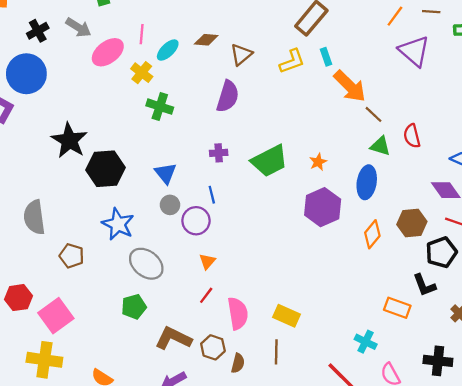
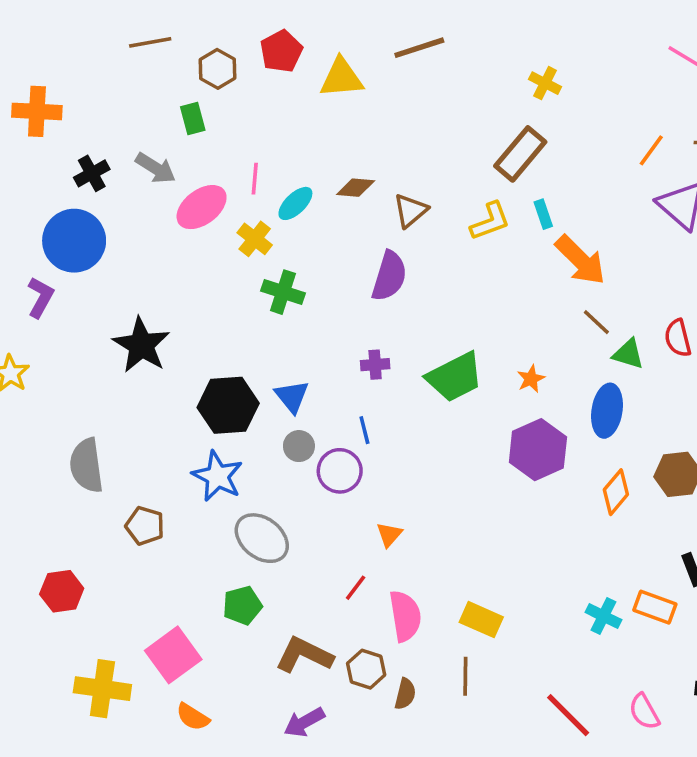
brown line: (373, 114) -> (596, 322), moved
black hexagon: (106, 169) -> (228, 405), moved
orange triangle: (207, 261) -> (389, 535), moved
pink square: (56, 316) -> (173, 655), moved
cyan cross: (366, 342) -> (603, 616), moved

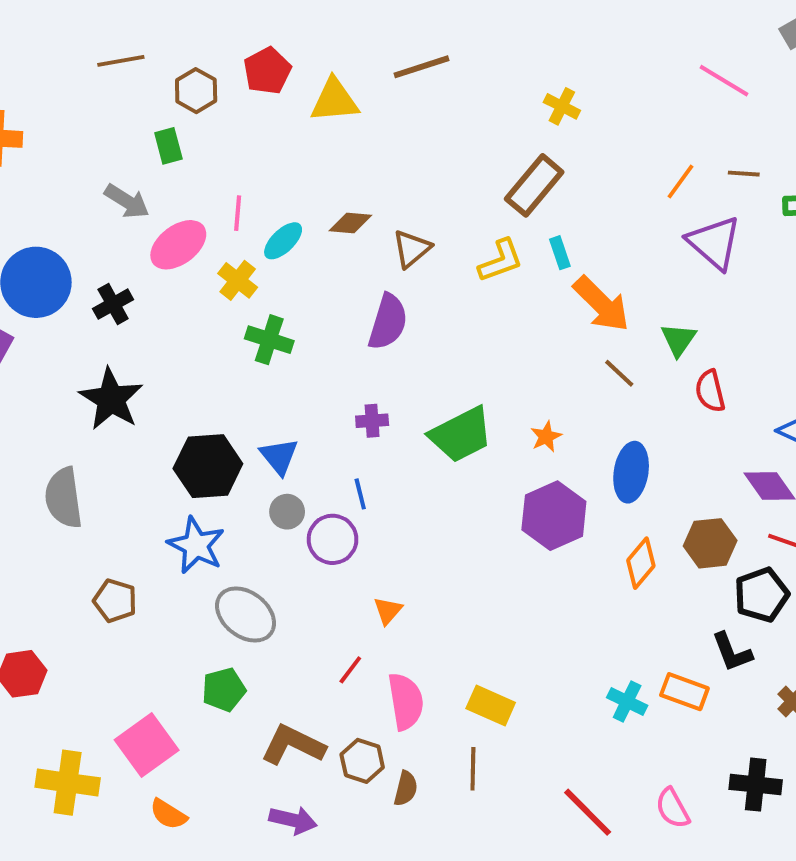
black cross: (92, 173) -> (113, 304), moved
green triangle: (628, 354) -> (679, 340), moved, turned 48
gray semicircle: (86, 466) -> (64, 498), moved
purple arrow: (304, 722) -> (293, 820), turned -138

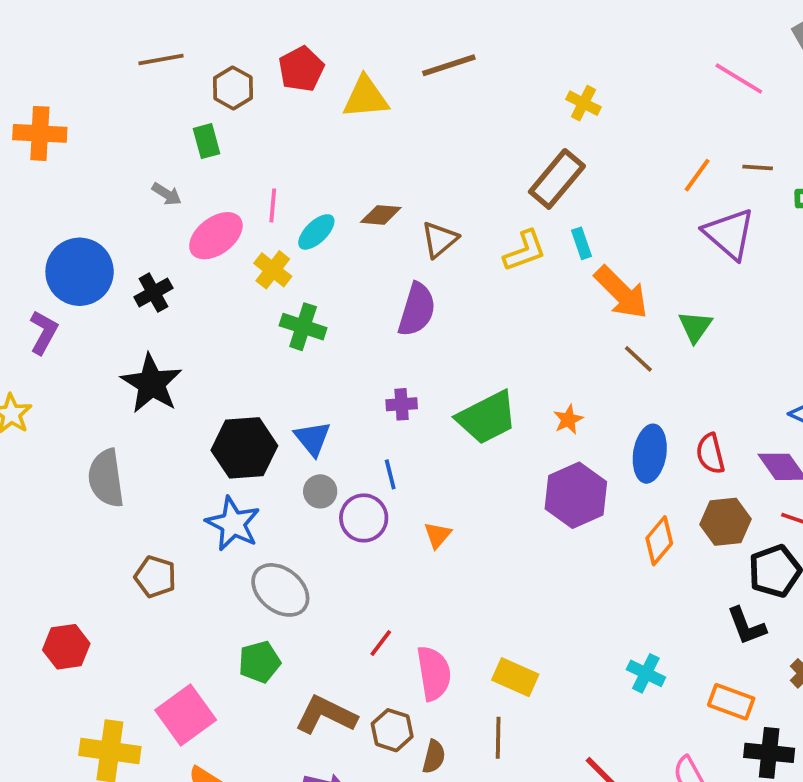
gray arrow: (127, 201) -> (167, 194), size x0.7
red semicircle: (710, 391) -> (710, 454), moved
orange triangle: (388, 611) -> (438, 535), moved
orange rectangle: (684, 692) -> (731, 702), moved

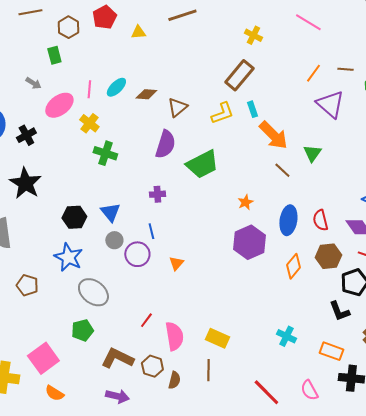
pink line: (739, 78) -> (308, 22), moved
yellow triangle: (366, 97) -> (138, 32), size x0.6
cyan ellipse: (316, 232) -> (116, 87), moved
green trapezoid: (487, 418) -> (202, 164), moved
black hexagon: (244, 448) -> (74, 217), size x0.7

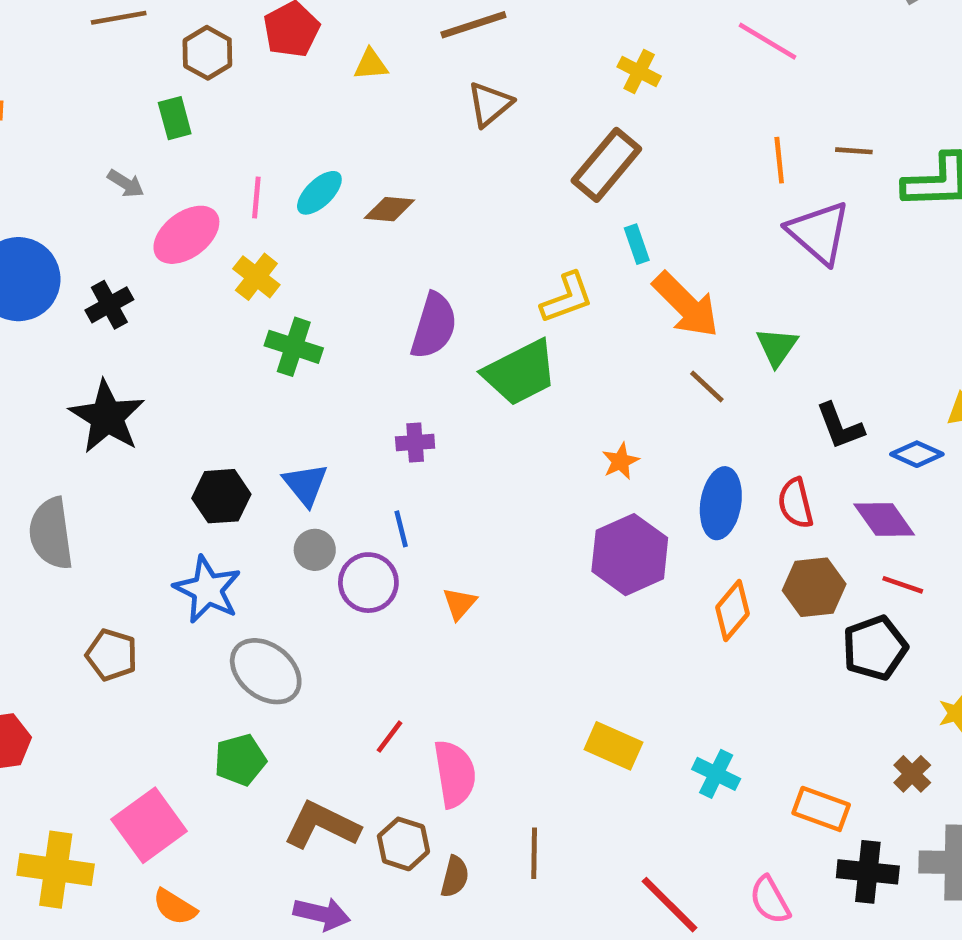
orange line: (313, 73) -> (779, 160), turned -42
brown triangle: (177, 107) -> (490, 104), moved
yellow L-shape: (222, 113) -> (567, 298), moved
black L-shape: (339, 311) -> (840, 426), moved
yellow rectangle: (217, 338) -> (613, 746), moved

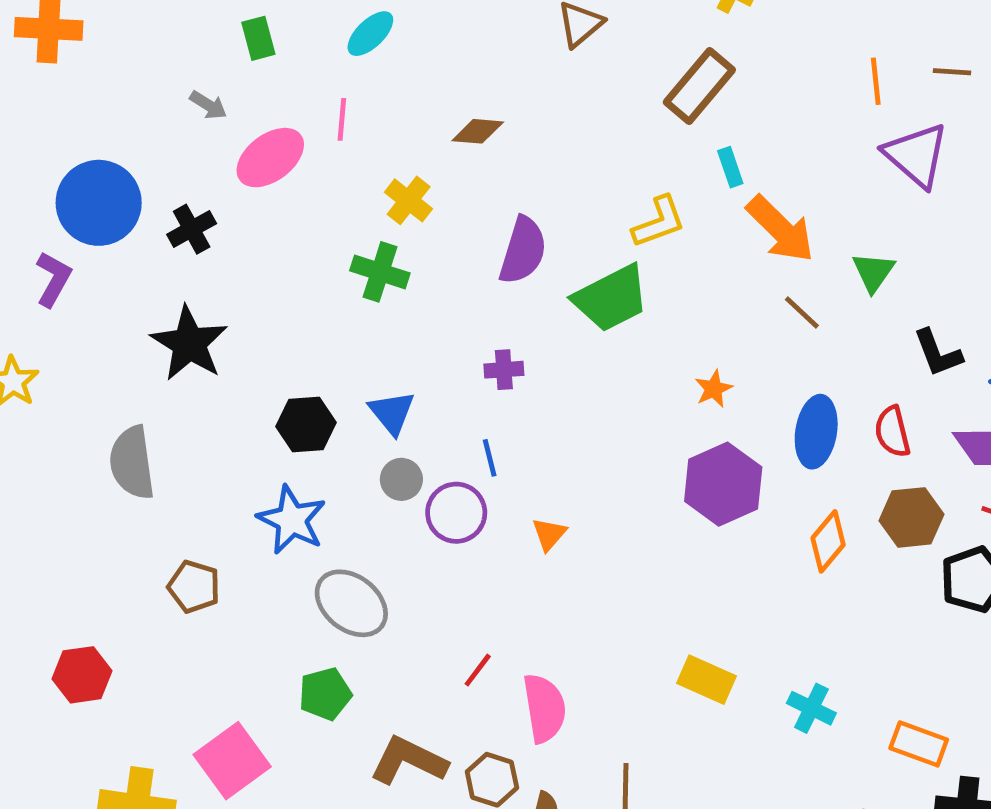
cyan ellipse: (319, 193) -> (370, 34), moved
yellow cross: (256, 277) -> (409, 200), moved

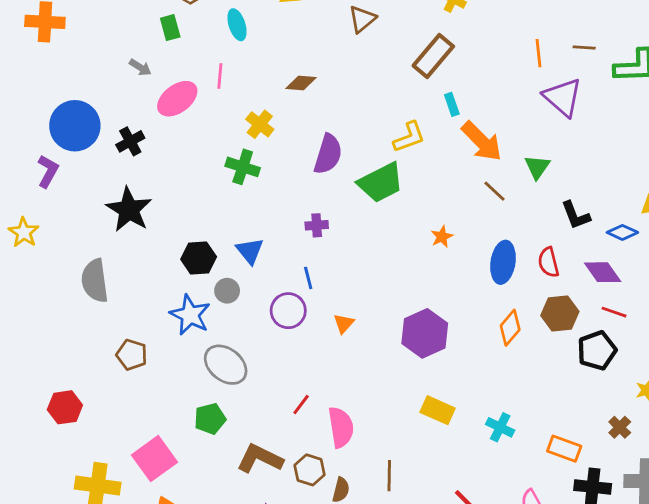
cyan ellipse: (370, 34) -> (237, 25), turned -64
gray circle: (401, 479) -> (227, 291), moved
purple hexagon: (723, 484) -> (425, 333), moved

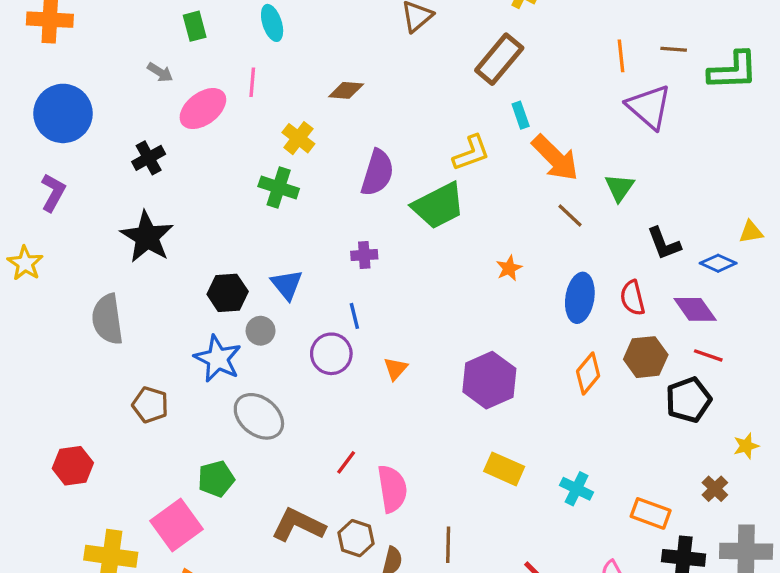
blue circle: (75, 126) -> (63, 113), moved
green pentagon: (210, 419) -> (216, 479), moved

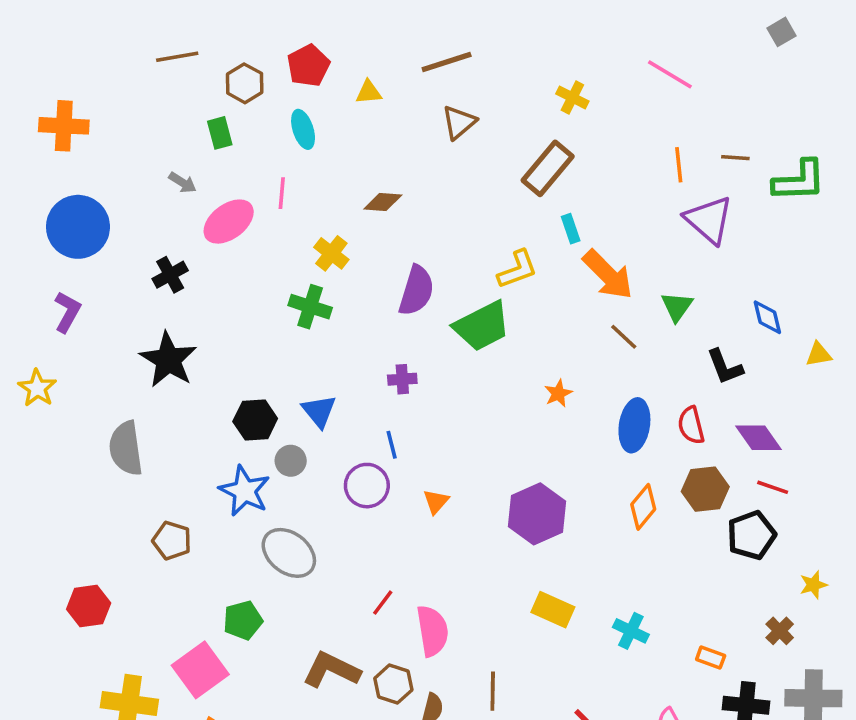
blue diamond: (718, 263) -> (767, 317), moved, turned 52
orange rectangle: (651, 513) -> (711, 657), size x0.7

